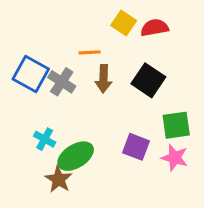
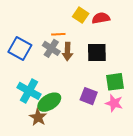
black square: (148, 80) -> (97, 52), turned -35
gray cross: (62, 82) -> (51, 48), moved
cyan cross: (45, 139) -> (29, 91), size x1.6

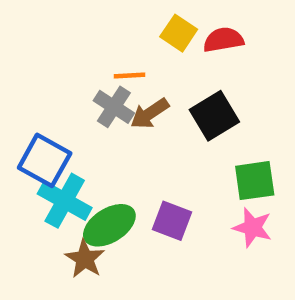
blue square: (20, 48) -> (45, 160), moved
brown arrow: (67, 51) -> (150, 114), turned 54
black square: (97, 52) -> (214, 116), turned -30
purple square: (89, 96) -> (172, 221), moved

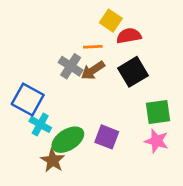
red semicircle: (223, 40) -> (129, 36), moved
orange line: (130, 76) -> (93, 47), moved
cyan cross: (65, 201) -> (40, 124), size x0.7

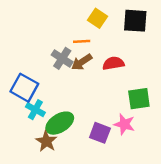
red semicircle: (129, 36) -> (113, 63), moved
black square: (133, 72) -> (135, 21), moved, turned 35
purple square: (107, 137) -> (100, 133), moved
pink star: (157, 141) -> (124, 124), moved

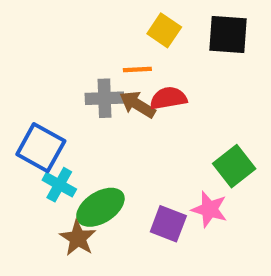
gray cross: (62, 58) -> (105, 98), turned -35
brown arrow: (82, 62) -> (137, 104), turned 65
red semicircle: (113, 63) -> (168, 98), moved
green square: (139, 99) -> (234, 166), turned -30

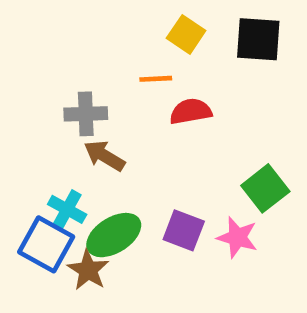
gray cross: (105, 98) -> (86, 114), moved
brown arrow: (137, 104) -> (104, 156), moved
blue square: (41, 148) -> (46, 244), moved
purple square: (168, 224) -> (184, 230), moved

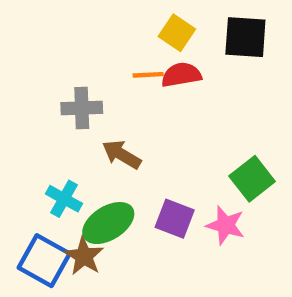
red semicircle: (191, 111) -> (181, 75), moved
brown arrow: (104, 156) -> (122, 154), moved
blue square: (46, 244) -> (44, 261), moved

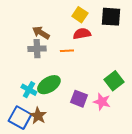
orange line: (148, 75) -> (67, 51), moved
brown arrow: (122, 154) -> (41, 33), moved
green ellipse: (108, 223) -> (49, 85), moved

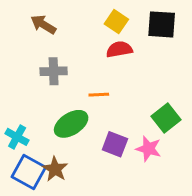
brown arrow: (41, 33) -> (43, 24), moved
orange line: (67, 51) -> (99, 95), moved
cyan cross: (29, 90) -> (17, 137), moved

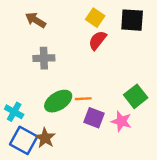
red semicircle: (119, 49) -> (98, 40), turned -42
orange line: (99, 95) -> (83, 99), moved

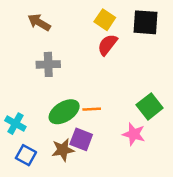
purple square: (94, 118) -> (81, 139), moved
brown star: (45, 138) -> (63, 150), moved, turned 30
blue square: (24, 140) -> (26, 155), size x0.7

